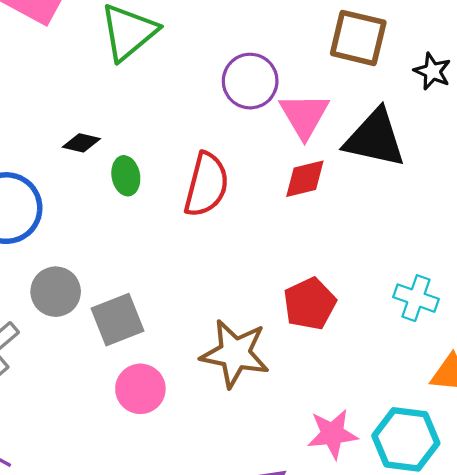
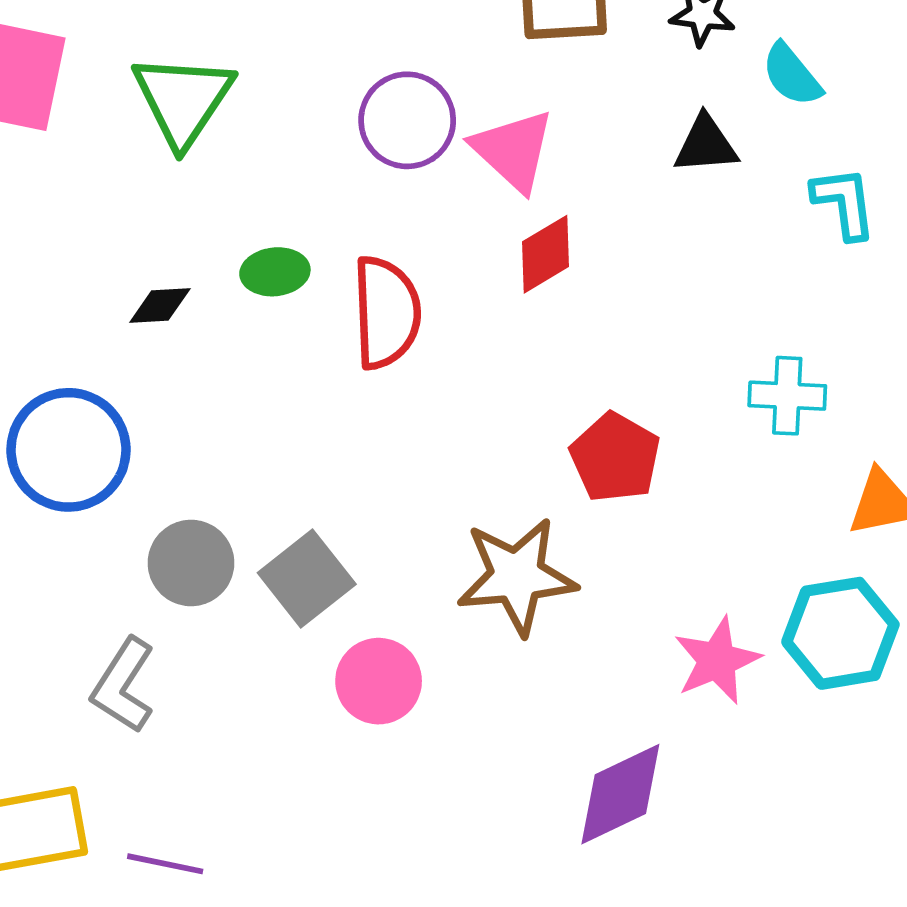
black triangle: (375, 138) -> (706, 145), moved, size x0.6
green ellipse: (126, 176) -> (275, 272), moved, turned -69

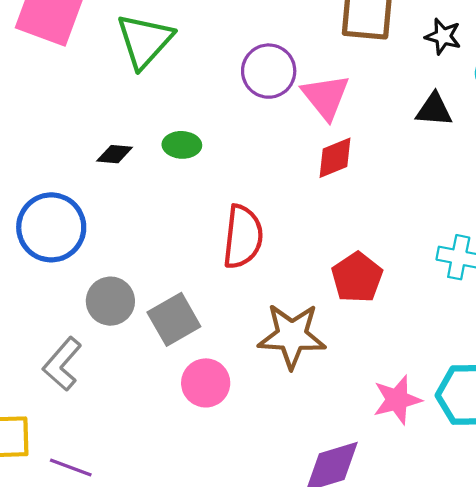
red semicircle: (386, 312) -> (243, 237), moved

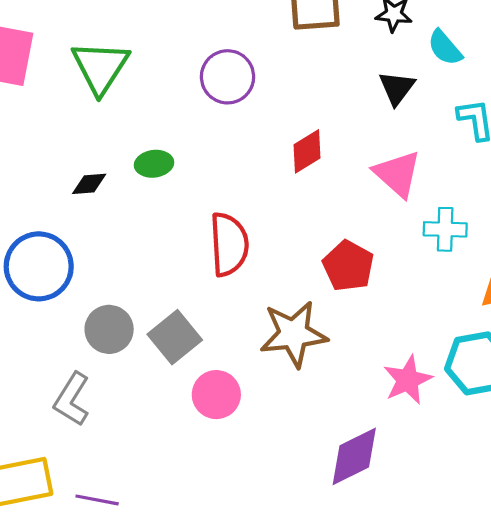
pink triangle: (326, 97) -> (397, 174), moved
black triangle: (434, 110) -> (397, 88), turned -48

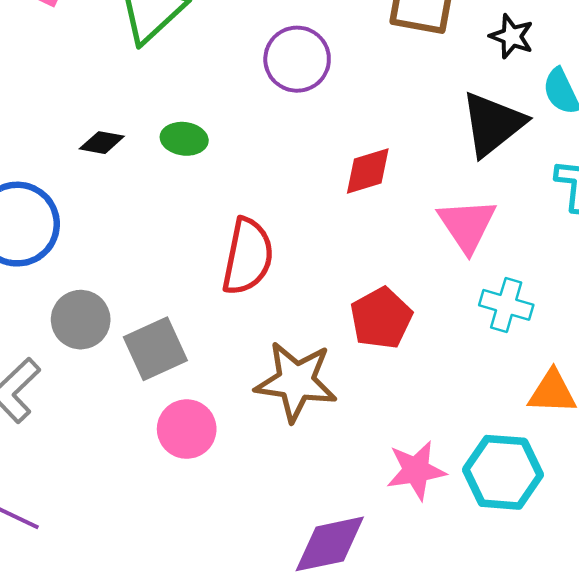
black triangle: (397, 88) -> (493, 124), size x1.5

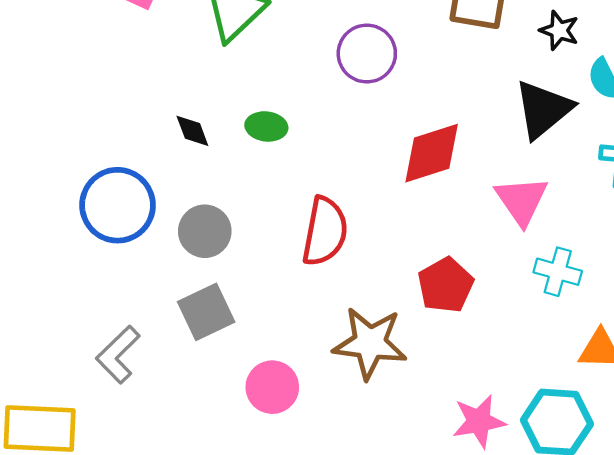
black diamond: (102, 143) -> (192, 131), turned 60
red diamond: (368, 171) -> (432, 153), size x1.4
gray circle: (81, 320) -> (205, 231), moved
gray square: (155, 349) -> (206, 312), moved

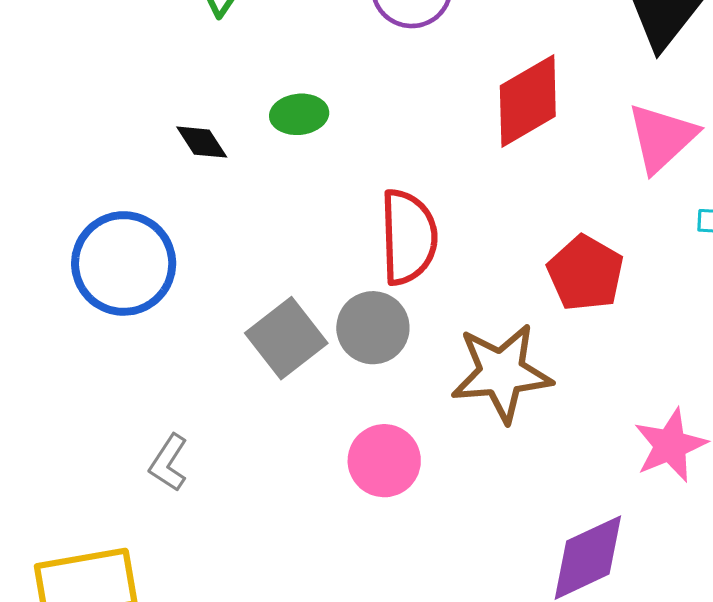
pink triangle: (522, 200) -> (662, 138), turned 34
gray circle: (205, 231) -> (373, 328), moved
gray square: (206, 312) -> (286, 338), moved
gray L-shape: (118, 355) -> (169, 463), size x0.7

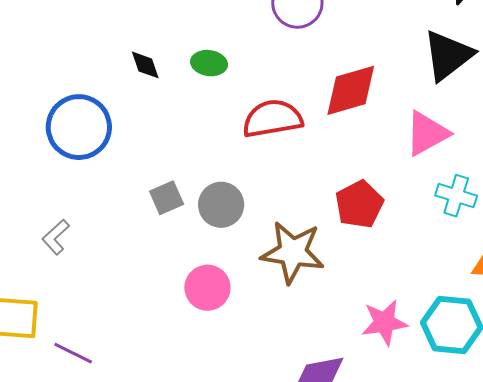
red semicircle: (408, 237) -> (272, 119), moved, turned -112
gray square: (286, 338) -> (167, 198), size x0.7
gray L-shape: (169, 463) -> (56, 237), moved

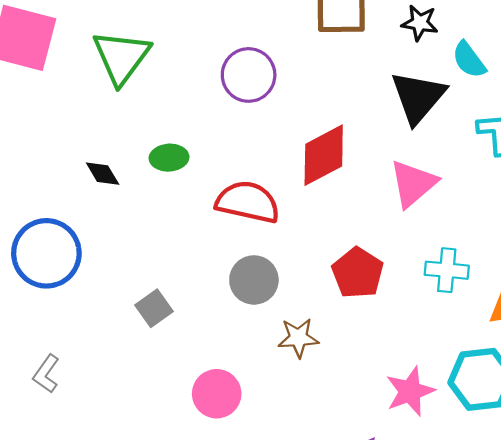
red semicircle: (272, 119) -> (248, 202), turned 34
cyan cross: (456, 196) -> (447, 270), moved
gray circle: (221, 205) -> (254, 280), moved
brown star: (293, 252) -> (298, 338), size x0.6

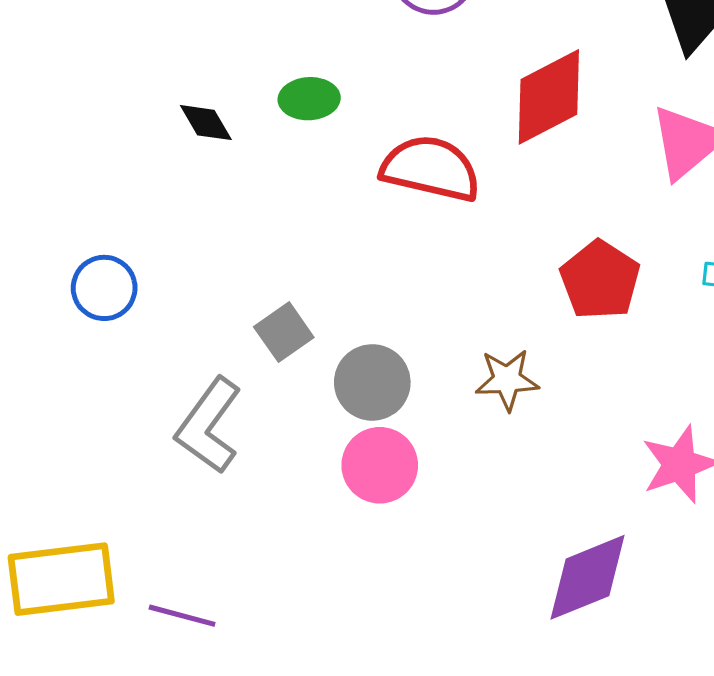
blue circle: (46, 253) -> (104, 288), moved, size x0.6
gray circle: (254, 280) -> (372, 382), moved
gray L-shape: (46, 374) -> (209, 426), moved, size x1.6

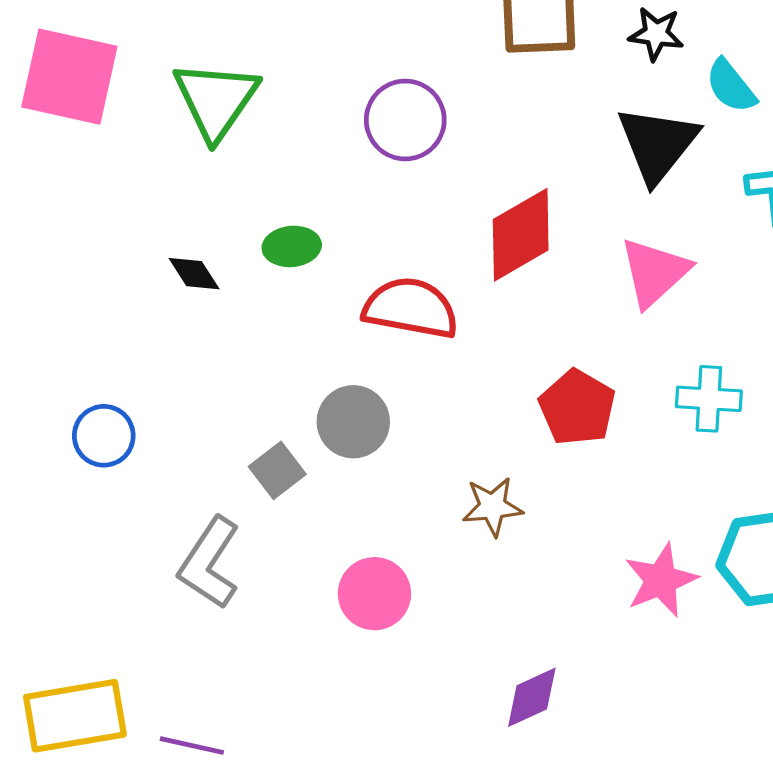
gray circle: (372, 382) -> (353, 422), moved
purple diamond: (587, 577) -> (532, 697), moved, size x0.7

